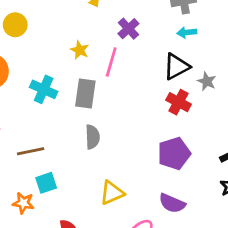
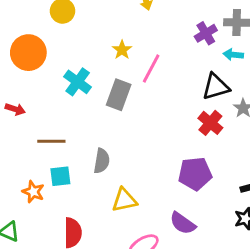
purple cross: (128, 29) -> (206, 33), moved
gray semicircle: (92, 137) -> (102, 161), moved

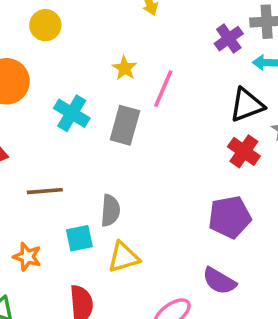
cyan square: (60, 176) -> (79, 238), moved
yellow triangle: (124, 200) -> (124, 257), moved

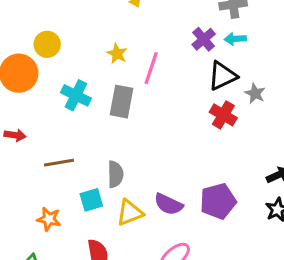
yellow circle: (45, 25) -> (47, 44), moved
purple cross: (229, 39) -> (204, 39), moved
purple pentagon: (230, 217) -> (218, 201), moved
purple semicircle: (219, 281) -> (168, 204), moved

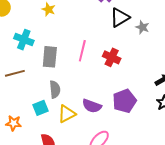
pink line: (151, 68) -> (82, 51), moved
gray rectangle: (121, 102) -> (50, 57), moved
red cross: (223, 115) -> (112, 57), moved
brown line: (59, 163) -> (15, 73), moved

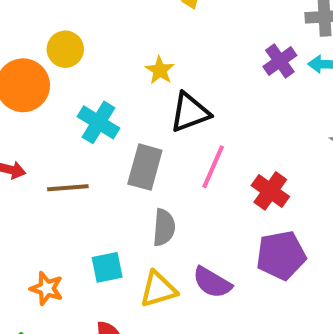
black triangle: (120, 18) -> (190, 112), moved
gray semicircle: (55, 89) -> (164, 227), moved
purple pentagon: (124, 101) -> (281, 255), moved

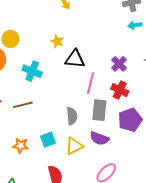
purple cross: (280, 61) -> (119, 64), moved
black triangle: (190, 112) -> (75, 59), turned 35
gray rectangle: (145, 167) -> (99, 110), moved
orange star: (47, 288) -> (21, 146), moved

